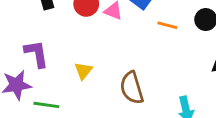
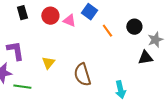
orange line: (167, 25) -> (107, 31), turned 40

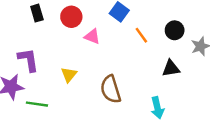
pink triangle: (69, 21) -> (92, 36), moved
black triangle: (145, 58) -> (171, 68), moved

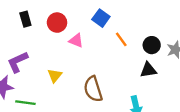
black circle: (175, 30) -> (152, 45), moved
purple L-shape: (28, 60) -> (18, 62), turned -105

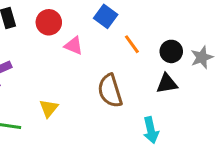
yellow triangle: (55, 76) -> (49, 108), moved
brown semicircle: (93, 89) -> (110, 91), moved

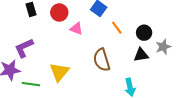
gray star: (202, 57) -> (163, 47), moved
yellow triangle: (49, 108) -> (59, 72), size x1.5

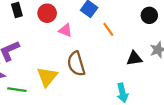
black circle: (144, 33) -> (149, 15), moved
brown semicircle: (102, 60) -> (76, 64), moved

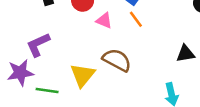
orange line: (108, 29) -> (136, 19), moved
brown semicircle: (76, 64) -> (117, 60), turned 135

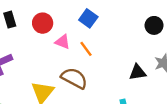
orange line: (136, 19) -> (86, 49), moved

